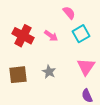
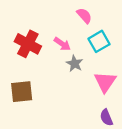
gray star: (49, 72) -> (74, 64), moved

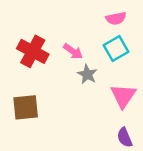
pink semicircle: (84, 16) -> (116, 18), moved, turned 119

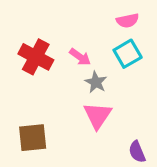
pink triangle: (123, 96) -> (97, 115), moved
brown square: (26, 107) -> (33, 138), moved

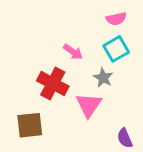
red cross: (36, 57) -> (53, 83), moved
gray star: (96, 82) -> (103, 78), moved

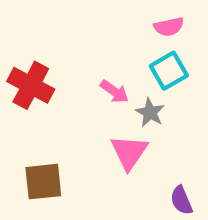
pink arrow: (73, 52) -> (114, 92), moved
red cross: (53, 83) -> (31, 85), moved

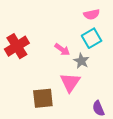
red cross: (31, 85) -> (17, 46), turned 30
brown square: (43, 182) -> (43, 98), moved

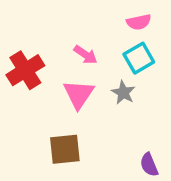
pink arrow: (62, 50) -> (86, 55), moved
pink triangle: (70, 82) -> (79, 94), moved

